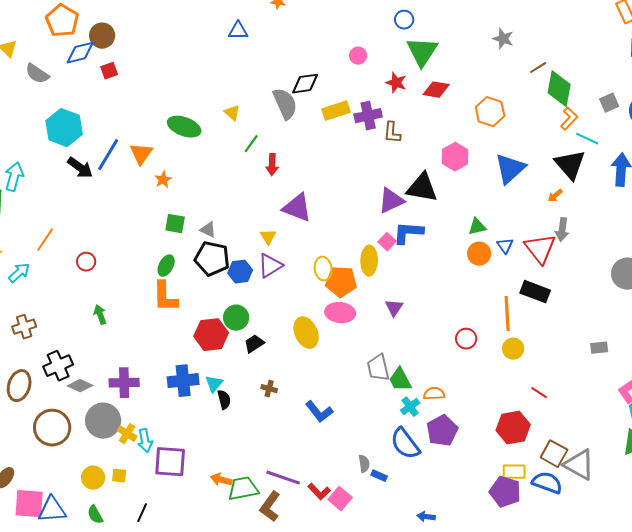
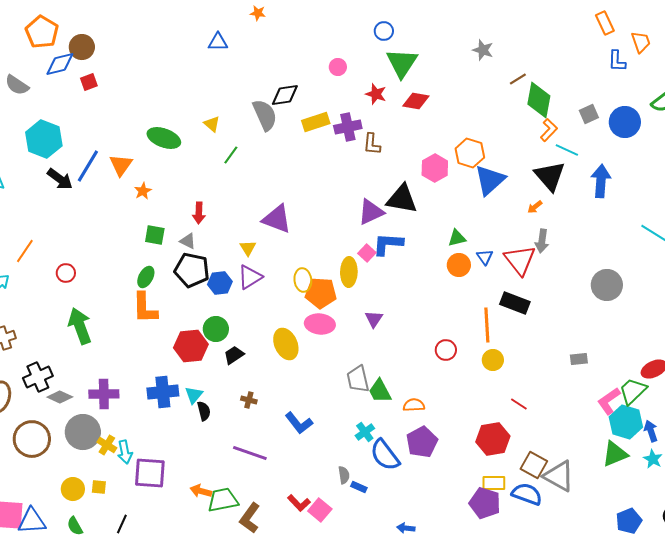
orange hexagon: (490, 112) -> (470, 153), moved
red arrow: (272, 165) -> (199, 213), moved
green arrow: (100, 315) -> (80, 326), size x1.8
cyan cross: (410, 407) -> (365, 432), moved
purple line: (283, 478) -> (250, 453), moved

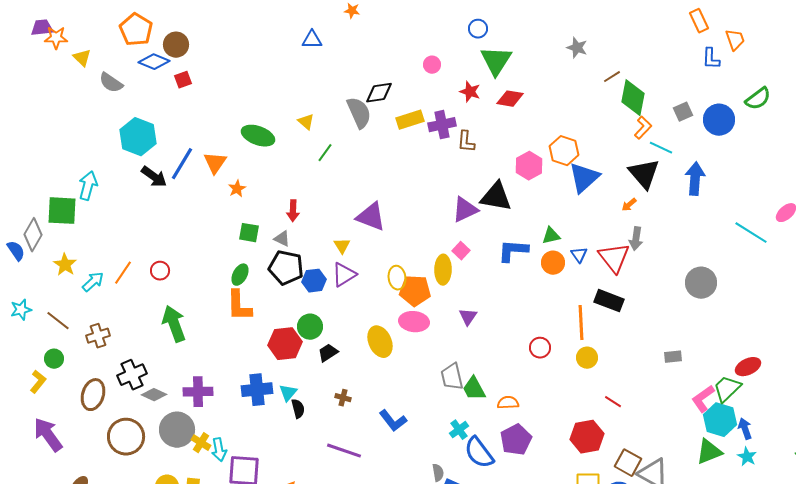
blue diamond: (60, 64) -> (154, 62), turned 36
blue L-shape: (388, 244) -> (513, 251), moved
orange line: (25, 251) -> (123, 273), moved

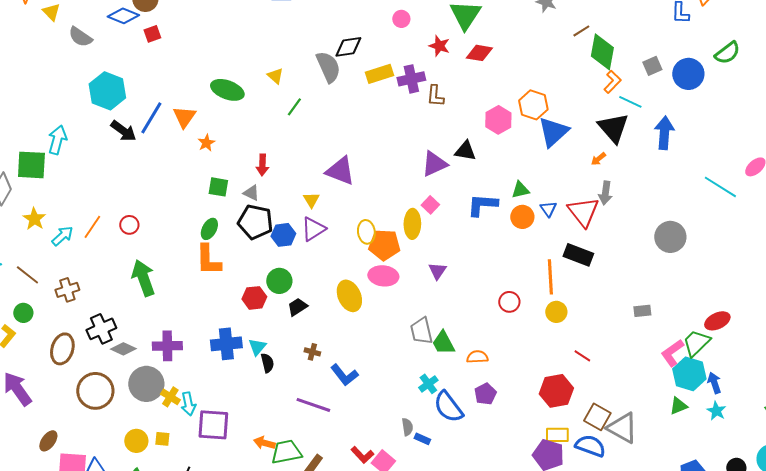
black triangle: (496, 197) -> (465, 151), size x0.7
red hexagon: (285, 344) -> (254, 298), size x0.7
blue L-shape: (393, 421) -> (344, 375), moved
purple pentagon: (516, 440) -> (485, 394), size x0.7
green triangle: (709, 452) -> (678, 406), size x0.7

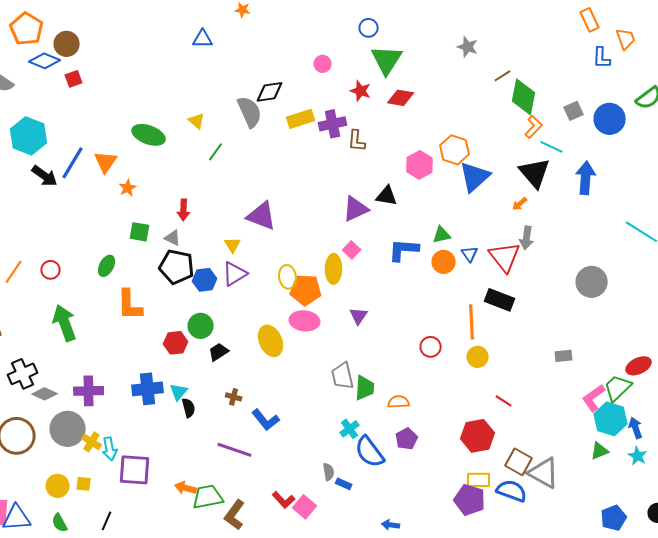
green ellipse: (209, 229) -> (107, 266), moved
green trapezoid: (443, 343) -> (365, 388), turned -148

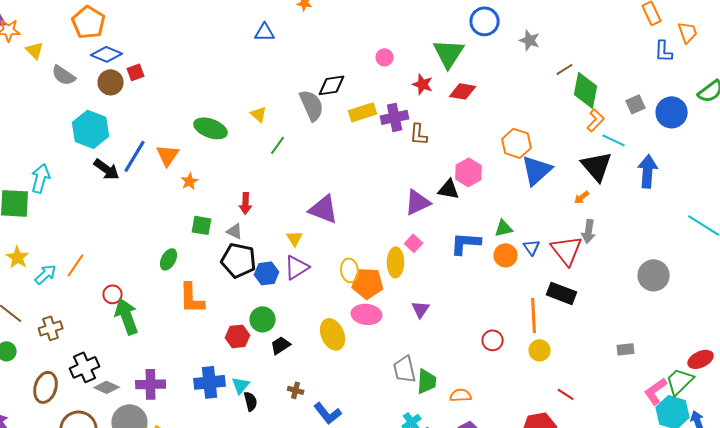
blue circle: (369, 28) -> (485, 21), moved, size x1.5
brown circle: (67, 44) -> (111, 82), moved
pink hexagon: (420, 165) -> (469, 172), moved
red circle: (51, 270) -> (113, 294), moved

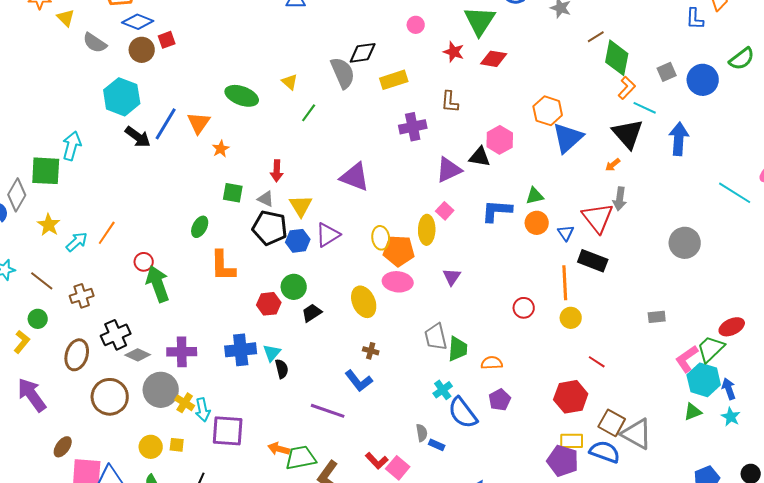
purple cross: (395, 117) -> (413, 127), moved
yellow triangle: (295, 238) -> (301, 206), moved, size x1.4
blue triangle: (532, 247) -> (566, 233), moved
brown cross: (296, 390) -> (371, 351), moved

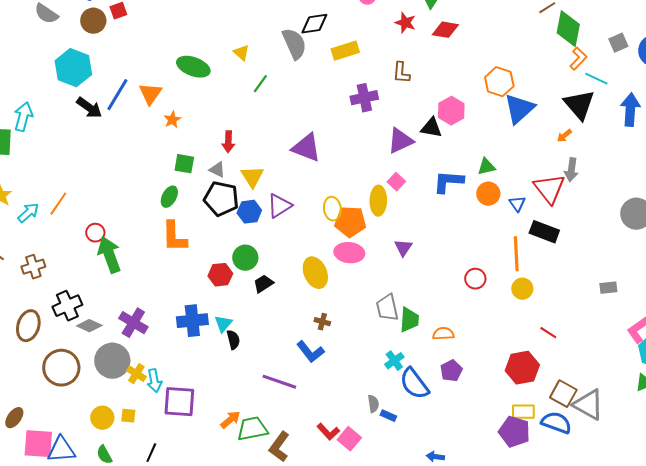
green ellipse: (200, 227) -> (169, 197), moved
purple cross: (182, 352) -> (133, 323), turned 32
orange arrow: (279, 449) -> (230, 420), turned 125

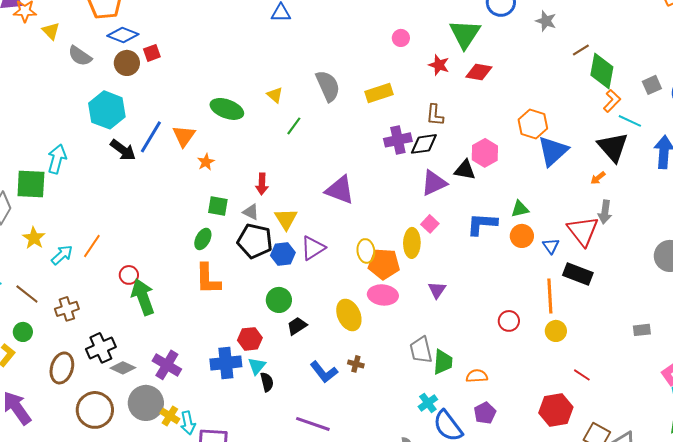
black diamond: (314, 24) -> (424, 144), moved
red hexagon: (220, 275) -> (250, 339), moved
blue L-shape: (310, 352) -> (324, 372), moved

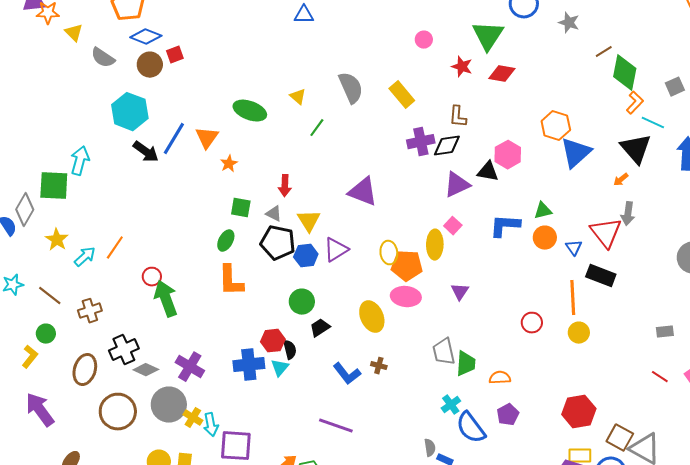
yellow rectangle: (379, 93) -> (402, 95), turned 68
red line: (582, 375) -> (660, 377), moved
black semicircle: (267, 382) -> (290, 350), moved

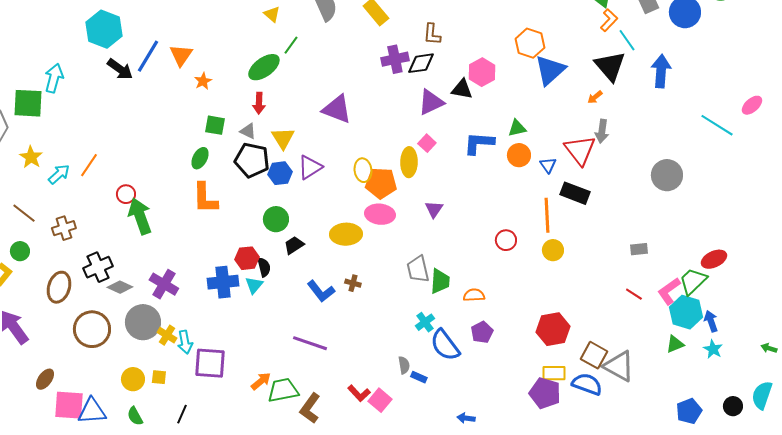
green ellipse: (250, 111) -> (264, 67), moved, turned -56
cyan line: (653, 123) -> (627, 40), turned 30
yellow ellipse: (372, 317) -> (346, 234), turned -68

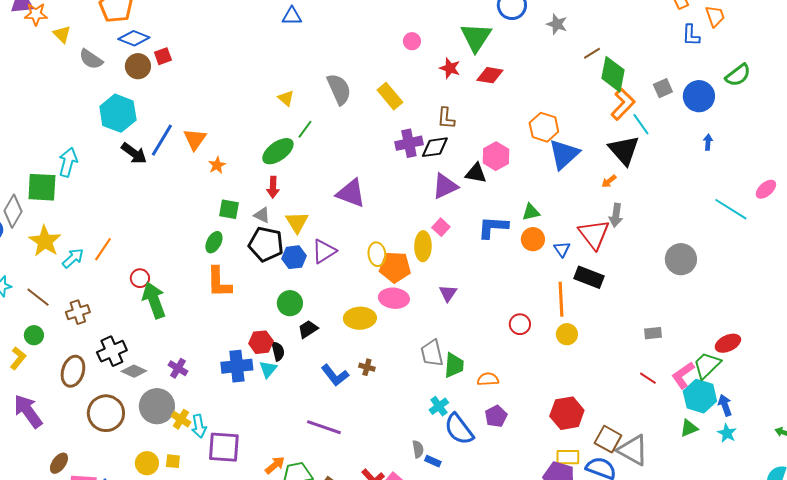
orange L-shape: (609, 20) -> (623, 104), size x1.4
blue arrow: (661, 71) -> (708, 142), moved, size x0.5
yellow star: (31, 157) -> (45, 241), size x1.4
purple cross: (164, 284) -> (178, 368), size x0.7

